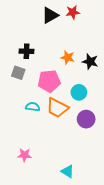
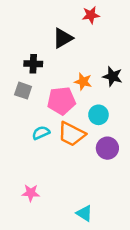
black triangle: (50, 15) -> (63, 38), moved
orange star: (68, 57) -> (83, 82), moved
cyan semicircle: (33, 107) -> (41, 133), turned -32

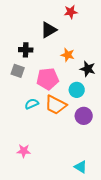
black star: (113, 76) -> (88, 69), moved
orange star: (83, 82) -> (68, 55), moved
cyan triangle: (84, 213) -> (81, 167), moved

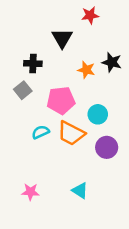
black triangle: (49, 30) -> (62, 38), turned -30
black star: (88, 69) -> (112, 62), moved
gray square: (18, 71) -> (23, 90), turned 32
cyan triangle: (81, 167) -> (80, 191), moved

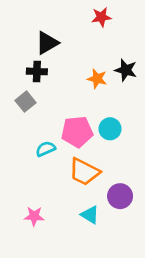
black triangle: (62, 38) -> (47, 43), moved, turned 30
pink pentagon: (61, 100) -> (77, 132), moved
orange trapezoid: (71, 133) -> (84, 172), moved
purple circle: (107, 147) -> (120, 196), moved

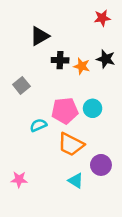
red star: (101, 17) -> (102, 18), moved
black cross: (37, 71) -> (60, 60), moved
pink star: (34, 216) -> (19, 179), moved

